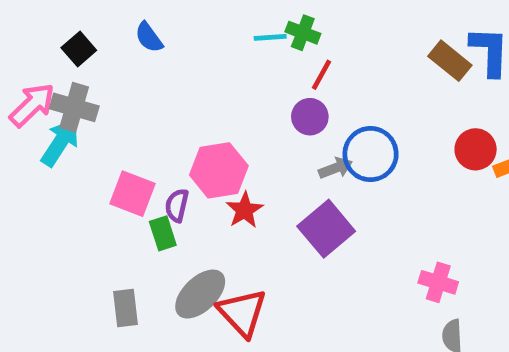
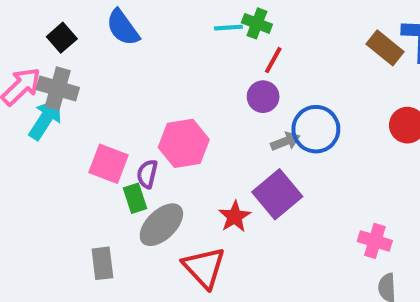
blue semicircle: (149, 37) -> (123, 28), size x1.4
red star: (245, 210) -> (235, 217), moved
gray ellipse: (200, 294) -> (161, 225), moved

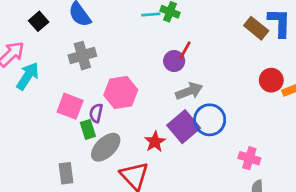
red line: (273, 60) -> (185, 50), moved
gray cross: (58, 89) -> (82, 56), moved, turned -32
blue circle: (316, 129) -> (210, 120), moved
gray arrow: (285, 141) -> (189, 91), size x1.4

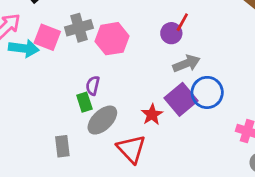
cyan arrow: (28, 76) -> (24, 48), turned 64
pink hexagon: (121, 92) -> (112, 39), moved
pink square: (70, 106) -> (47, 37), moved

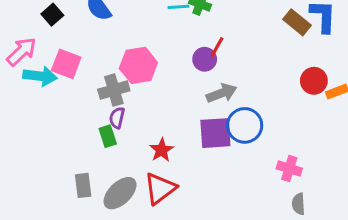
gray cross: (79, 28) -> (114, 90), moved
purple square: (181, 99) -> (215, 133), turned 36
red star: (152, 115) -> (162, 150), moved
gray ellipse: (102, 120) -> (120, 193), moved
red triangle: (131, 149) -> (160, 188), turned 36

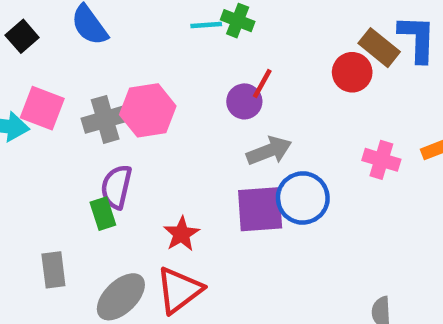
red circle: (314, 81) -> (352, 72), moved
gray cross: (114, 90) -> (105, 119), moved
purple semicircle: (117, 118) -> (116, 187), size x1.4
pink cross: (289, 168) -> (381, 160), moved
gray rectangle: (83, 185) -> (53, 270), moved

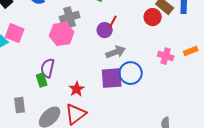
gray cross: (105, 119) -> (70, 17), moved

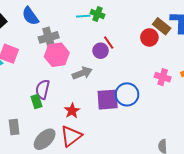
gray cross: (70, 17) -> (49, 37), moved
red line: (113, 22) -> (109, 43), turned -64
gray arrow: (116, 52) -> (82, 73), moved

